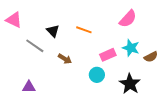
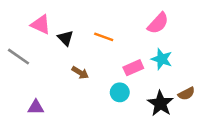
pink triangle: (14, 20) -> (41, 24), moved
gray line: (35, 46) -> (19, 57), moved
brown semicircle: (151, 57) -> (186, 94), moved

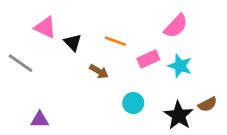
pink rectangle: (133, 68) -> (148, 59), moved
brown arrow: (80, 73) -> (99, 71), moved

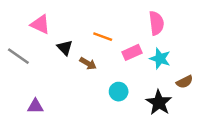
pink semicircle: (176, 26) -> (156, 23), turned -50
black triangle: (73, 43) -> (65, 48), moved
brown semicircle: (208, 104) -> (185, 82), moved

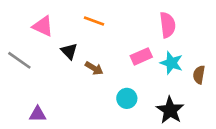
orange line: (103, 37) -> (94, 21), moved
brown semicircle: (185, 82) -> (199, 75), moved, turned 126

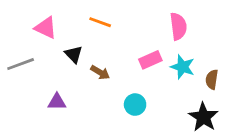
gray line: (19, 60) -> (21, 64), turned -55
black star: (170, 110) -> (203, 117), moved
purple triangle: (38, 114) -> (57, 102), moved

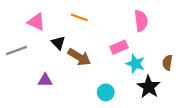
cyan star: (182, 67) -> (135, 64), moved
brown arrow: (100, 72) -> (79, 57), size x1.5
cyan circle: (135, 105) -> (106, 92), moved
black star: (203, 117) -> (149, 87), moved

